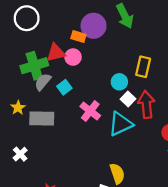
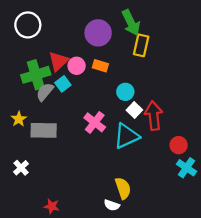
orange rectangle: (78, 37) -> (100, 66), moved
red triangle: (56, 53) -> (58, 61), turned -30
yellow rectangle: (143, 67) -> (141, 45), moved
cyan square: (64, 87) -> (63, 84), moved

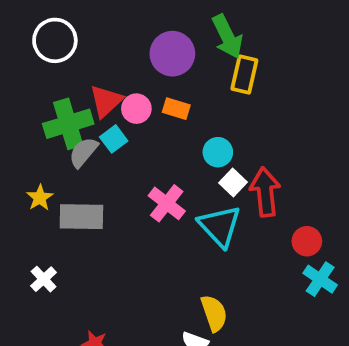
cyan triangle: (126, 136) -> (220, 226), turned -48

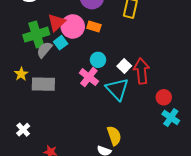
pink circle: (136, 109) -> (73, 26), size x1.5
cyan circle: (218, 152) -> (98, 60), moved
white cross: (44, 279) -> (23, 130), moved

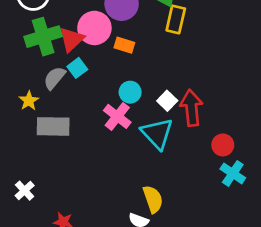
pink circle: (73, 26) -> (94, 28), moved
green cross: (36, 35) -> (43, 37), moved
yellow star: (21, 74) -> (29, 101), moved

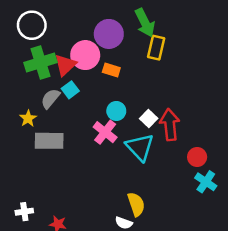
white cross: (25, 191) -> (24, 212), moved, turned 35

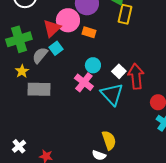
green cross: (40, 63) -> (19, 39), moved
white cross: (24, 212) -> (19, 146), turned -32

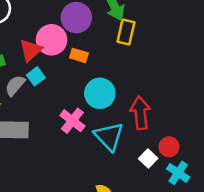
cyan circle: (93, 65) -> (100, 93), moved, size x1.5
white square: (119, 71) -> (148, 159), moved

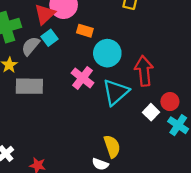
orange rectangle: (79, 55) -> (85, 31), moved
cyan triangle: (109, 136) -> (116, 92), turned 32

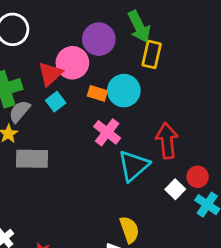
gray semicircle: (31, 46) -> (20, 111), moved
cyan circle: (107, 53) -> (124, 91), moved
pink cross: (83, 78) -> (107, 132), moved

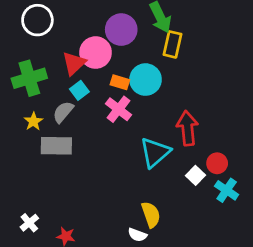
gray semicircle: (20, 111) -> (63, 112), moved
pink cross: (107, 132) -> (118, 109), moved

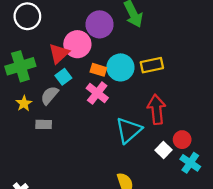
yellow rectangle: (173, 44) -> (152, 65), moved, turned 65
gray rectangle: (56, 146) -> (44, 124), size x0.6

